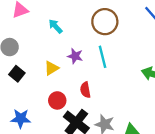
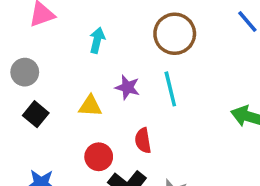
cyan arrow: (55, 26) -> (97, 40), turned 56
yellow triangle: (51, 68) -> (90, 106), turned 35

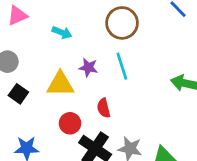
cyan arrow: (97, 40) -> (62, 32), turned 102
yellow triangle: (90, 106) -> (60, 84), size x1.5

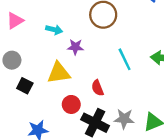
cyan line: (122, 66) -> (125, 59), moved
purple star: (88, 67) -> (75, 47), moved

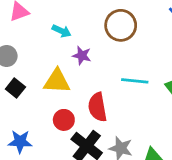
cyan line: (125, 59) -> (135, 81), turned -70
red semicircle: (98, 88) -> (97, 107), size x1.5

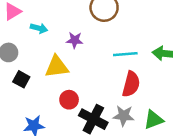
cyan arrow: (62, 31) -> (39, 28), moved
red semicircle: (97, 107) -> (131, 84), moved, turned -145

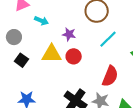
cyan line: (125, 54) -> (108, 39), moved, turned -48
red circle: (69, 100) -> (74, 56), moved

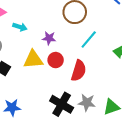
red semicircle: (110, 76) -> (79, 71), moved

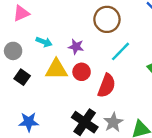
cyan arrow: (20, 27) -> (44, 42), moved
gray star: (87, 103) -> (113, 122), turned 30

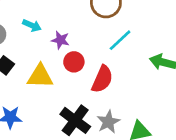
purple star: (76, 47) -> (60, 40), moved
yellow triangle: (56, 69) -> (40, 76), moved

